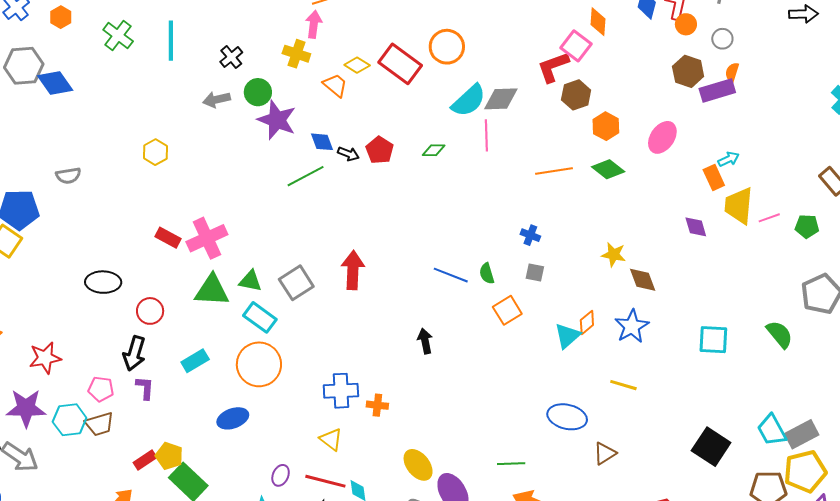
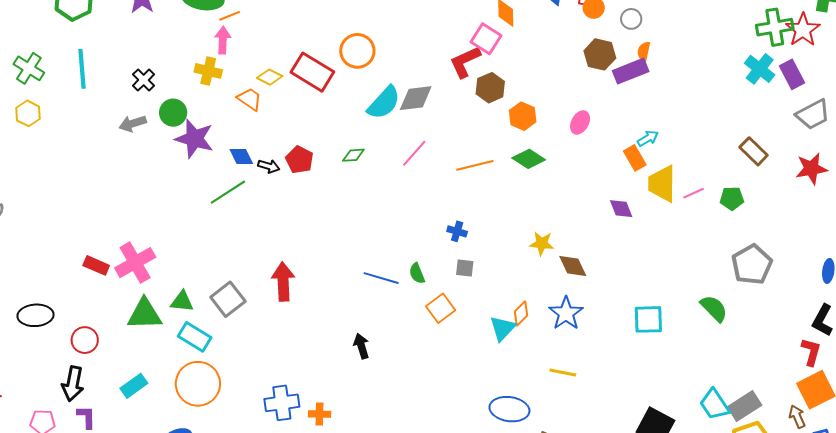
pink line: (486, 135) -> (414, 153), moved, turned 48
pink ellipse: (662, 137) -> (580, 122), size x0.7
yellow hexagon: (155, 152) -> (28, 113), moved

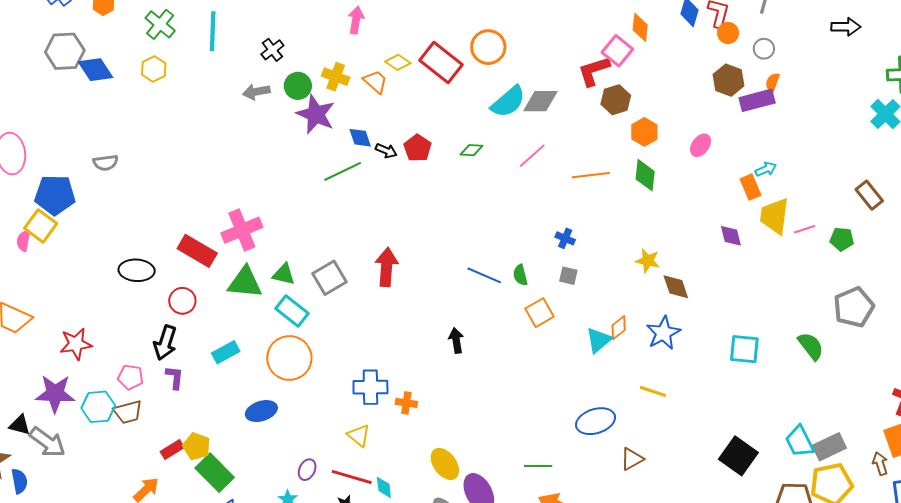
yellow cross: (208, 71) -> (336, 77), moved
green diamond: (529, 159) -> (645, 175), turned 56
red rectangle: (96, 265) -> (197, 251), moved, size x1.5
blue ellipse: (509, 409) -> (596, 421), turned -33

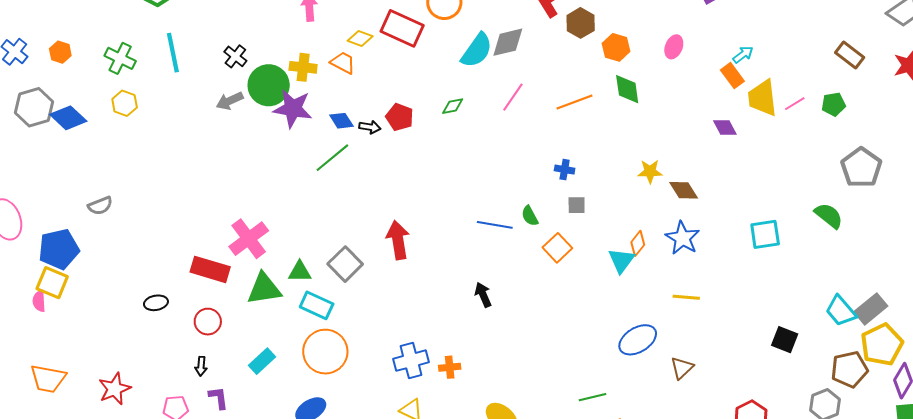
green circle: (298, 86) -> (269, 85), size x1.5
black ellipse: (137, 270) -> (156, 303), size x0.7
black arrow: (165, 343) -> (201, 366), size x0.6
black square: (738, 456) -> (785, 340), size x0.7

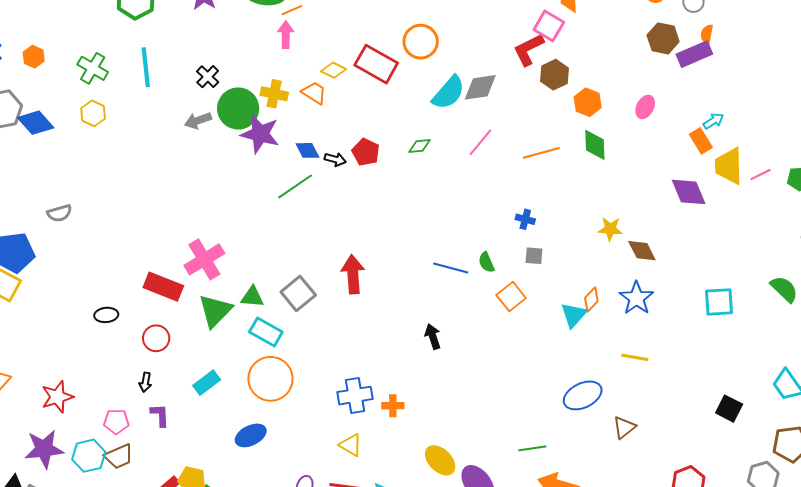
purple diamond: (725, 128) -> (689, 192), size x1.5
green triangle: (264, 289) -> (215, 311), turned -42

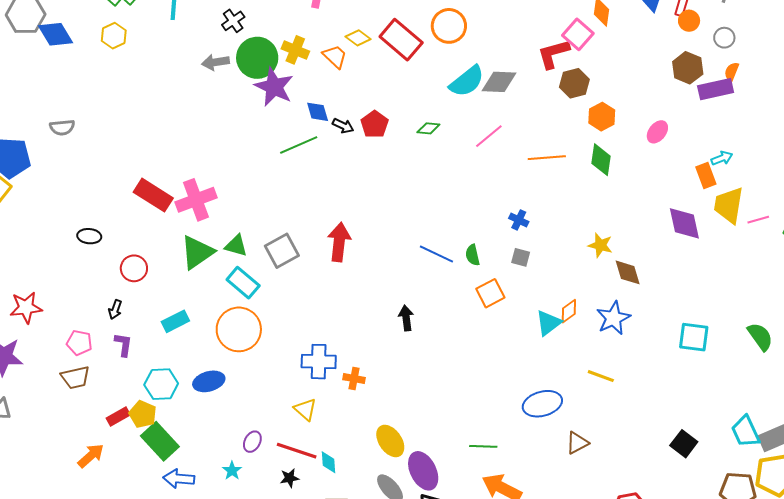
red rectangle: (163, 287) -> (153, 195), moved
cyan hexagon: (89, 456) -> (161, 384), moved

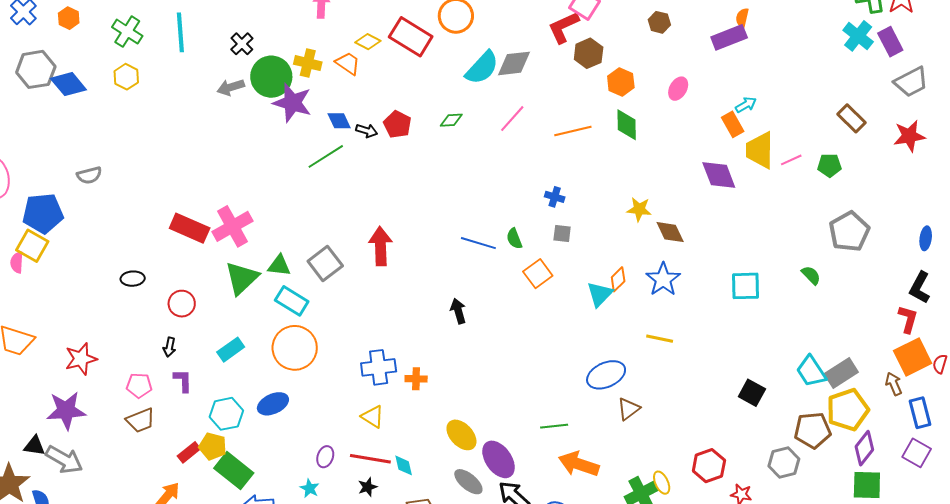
brown hexagon: (688, 68) -> (659, 22), moved, size x0.7
green semicircle: (760, 337) -> (811, 275), size x0.7
brown triangle: (577, 443) -> (629, 409), moved

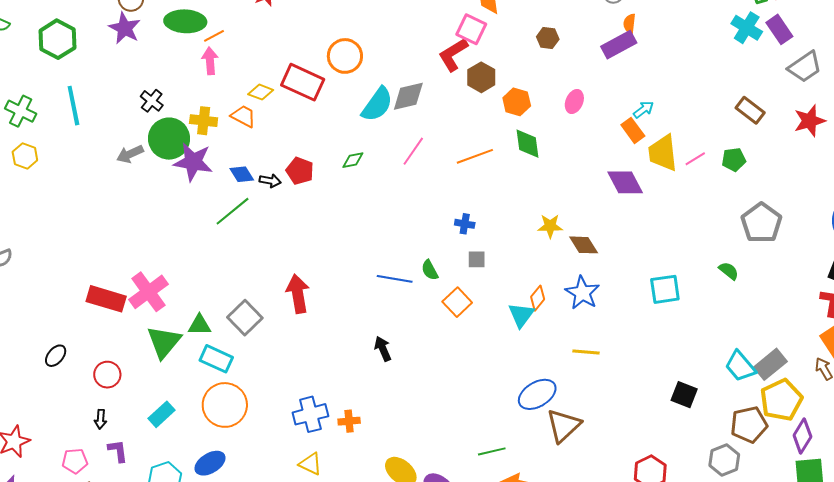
black cross: (242, 44) -> (152, 101), moved
black ellipse: (133, 279) -> (56, 356), turned -40
brown triangle: (629, 409) -> (564, 426), size x1.5

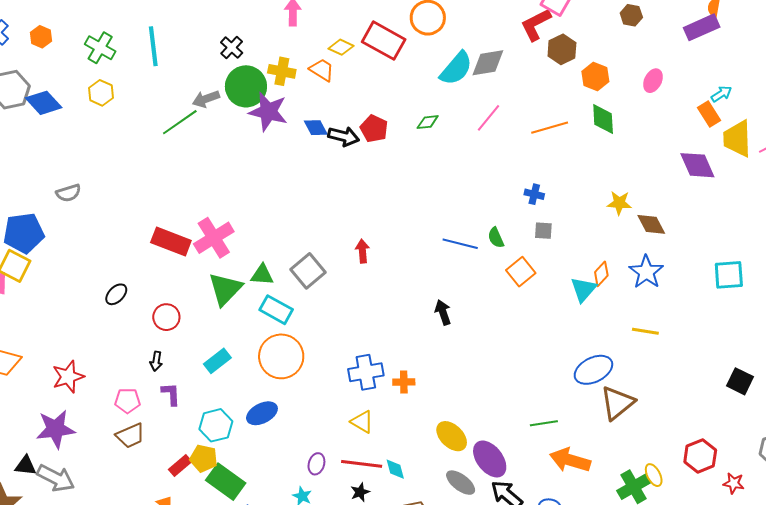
black arrow: (270, 181) -> (344, 136), size x1.4
green line: (233, 211) -> (180, 122), moved
red arrow: (298, 294) -> (362, 251), size x0.6

